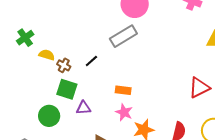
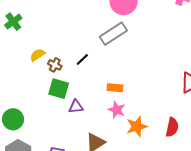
green cross: (25, 38) -> (13, 22), moved
yellow semicircle: (47, 55) -> (37, 55), turned -49
green circle: (49, 116) -> (13, 119), moved

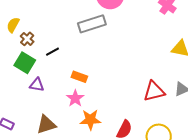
yellow semicircle: (37, 55) -> (13, 25), turned -42
black line: (82, 60) -> (53, 52), moved

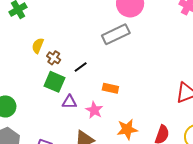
pink star: (75, 98) -> (94, 110), moved

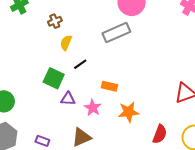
yellow semicircle: (38, 46) -> (66, 43), moved
brown cross: (54, 58) -> (55, 21), moved, turned 32
orange star: (127, 129) -> (129, 112), moved

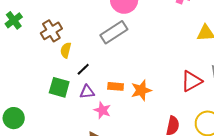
brown cross: (55, 21) -> (51, 31), size x1.5
purple triangle: (68, 99) -> (87, 92), moved
orange star: (129, 112) -> (141, 90), moved

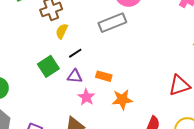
green square: (59, 87) -> (48, 66), turned 30
orange star: (141, 90) -> (122, 100), moved

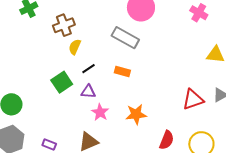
gray rectangle: (112, 23) -> (125, 38), turned 52
orange rectangle: (104, 76) -> (122, 72), moved

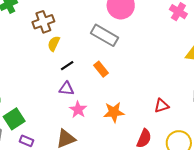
orange rectangle: (122, 72) -> (101, 69), turned 35
green square: (62, 82) -> (14, 119), moved
red triangle: (193, 99) -> (161, 106), moved, size x0.7

